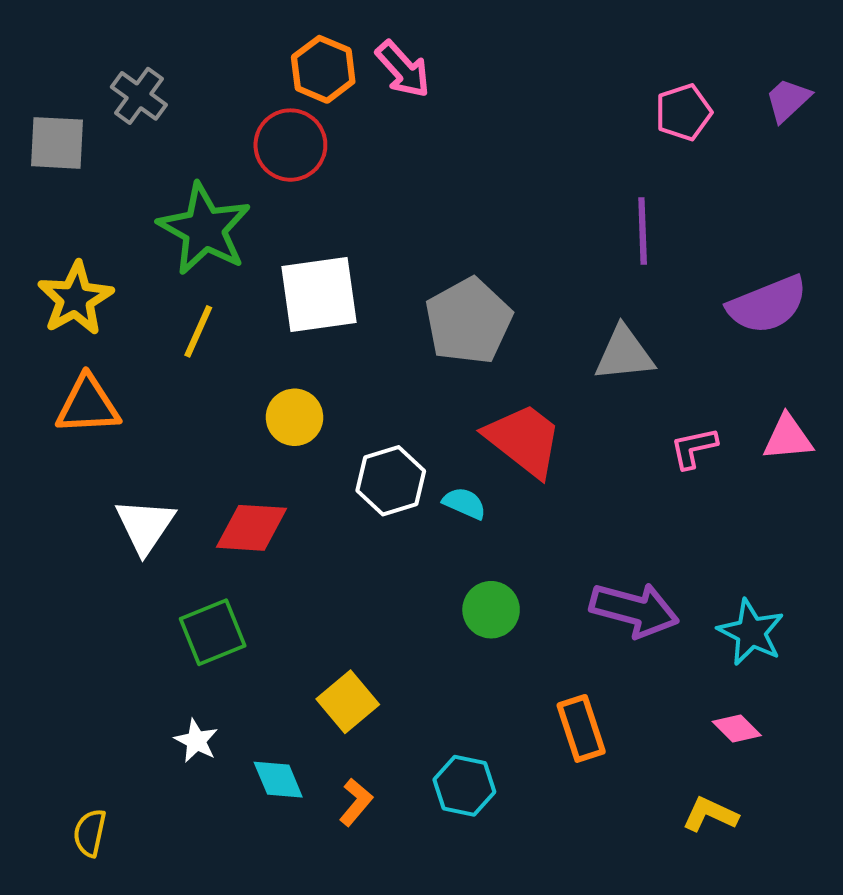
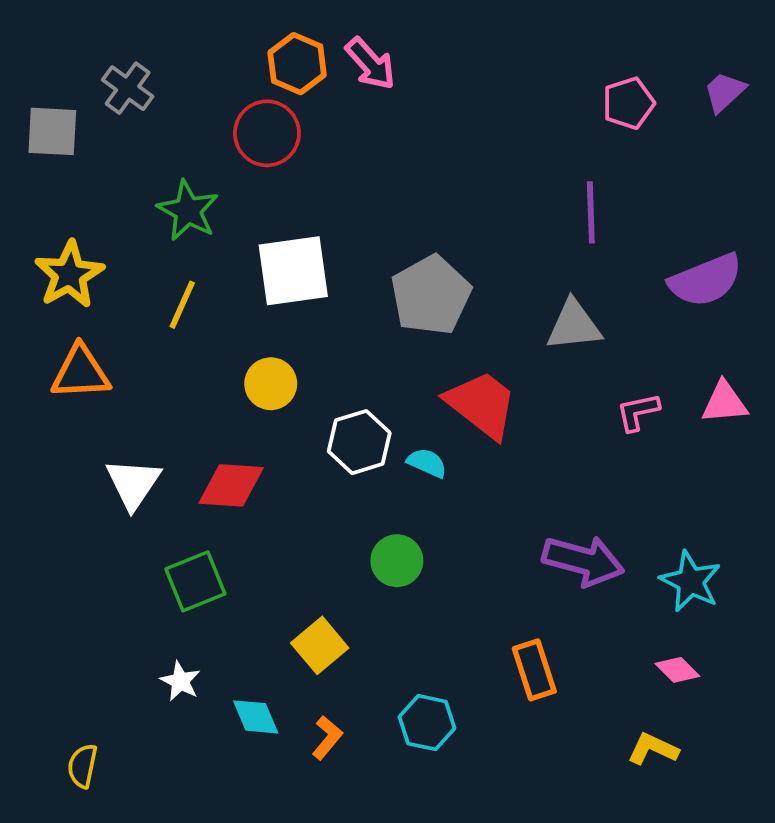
green star: (204, 229) -> (188, 211), size x0.7
green circle: (491, 610) -> (397, 561), moved

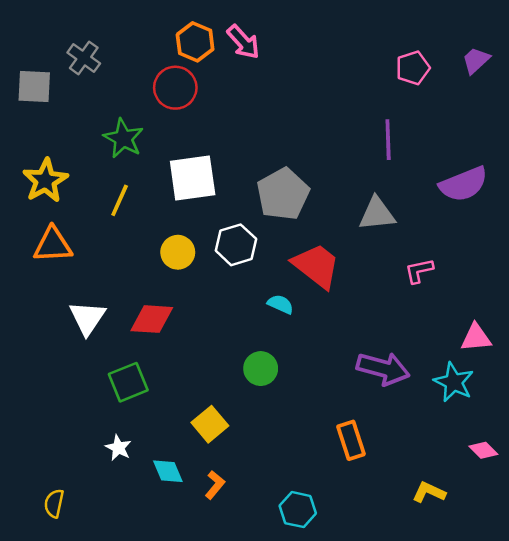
pink triangle: (724, 403) -> (476, 338), moved
white hexagon: (359, 442) -> (236, 245), moved
pink diamond: (677, 670) -> (483, 450), moved
cyan hexagon: (427, 723) -> (298, 510), moved

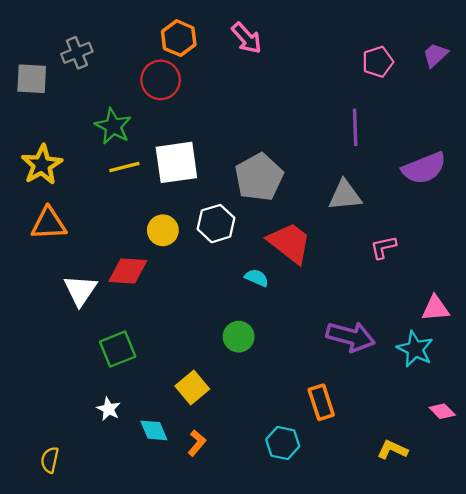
pink arrow: (243, 42) -> (247, 38), moved
gray cross: (84, 58) -> (77, 53), turned 32
yellow line: (120, 200) -> (124, 167), moved, turned 52
red diamond: (152, 319) -> (128, 271), moved
cyan hexagon: (298, 510) -> (283, 443), moved

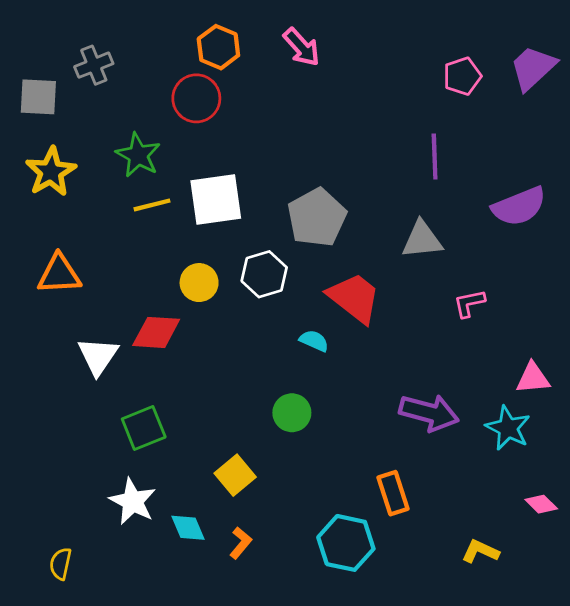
purple trapezoid: (435, 55) -> (533, 68), size x1.5
yellow star: (42, 165) -> (51, 172), moved
white star: (109, 409) -> (133, 501), size x1.6
cyan hexagon: (283, 443) -> (346, 543), size x1.4

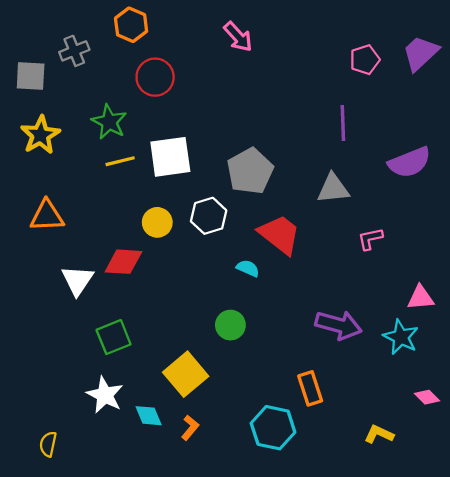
orange hexagon: (218, 47) -> (131, 25), moved
yellow square: (235, 475) -> (186, 374), size x1.4

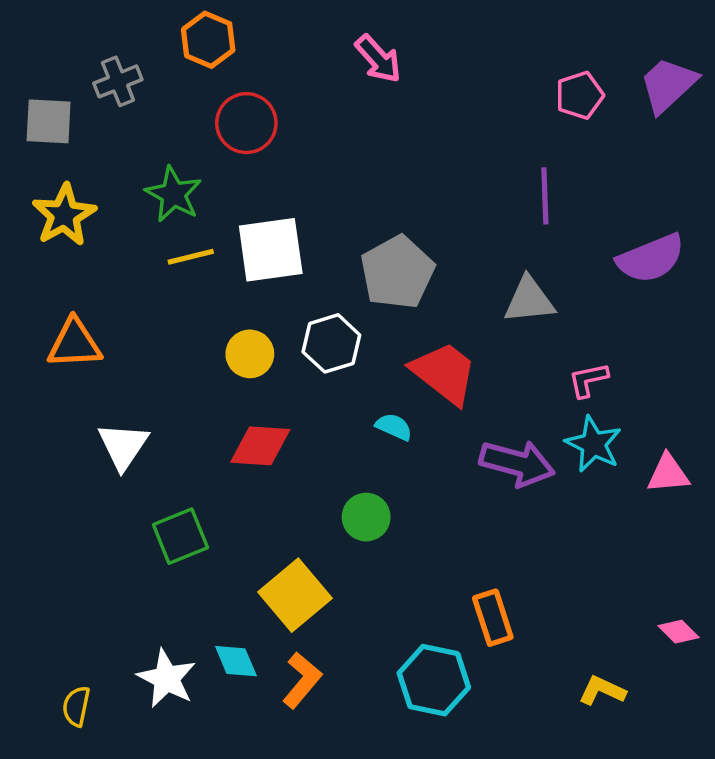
red diamond: (123, 262) -> (260, 446), moved
purple arrow: (339, 325) -> (517, 463), moved
cyan star: (401, 337) -> (593, 444), moved
white star: (105, 395) -> (167, 678), moved
orange L-shape: (190, 428) -> (302, 680), size x1.4

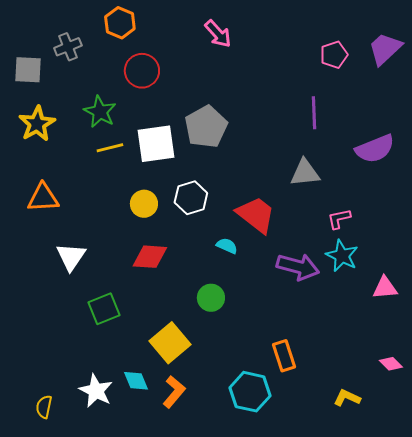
gray pentagon: (397, 272) -> (206, 127), moved
pink triangle: (668, 474) -> (385, 288), moved

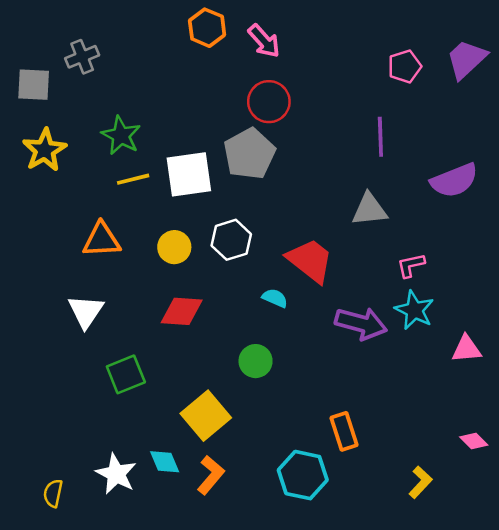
orange hexagon: (120, 23) -> (207, 28), moved
red circle: (142, 71) -> (269, 102), moved
orange triangle: (43, 198) -> (102, 240), moved
yellow L-shape: (347, 398) -> (420, 482), turned 108

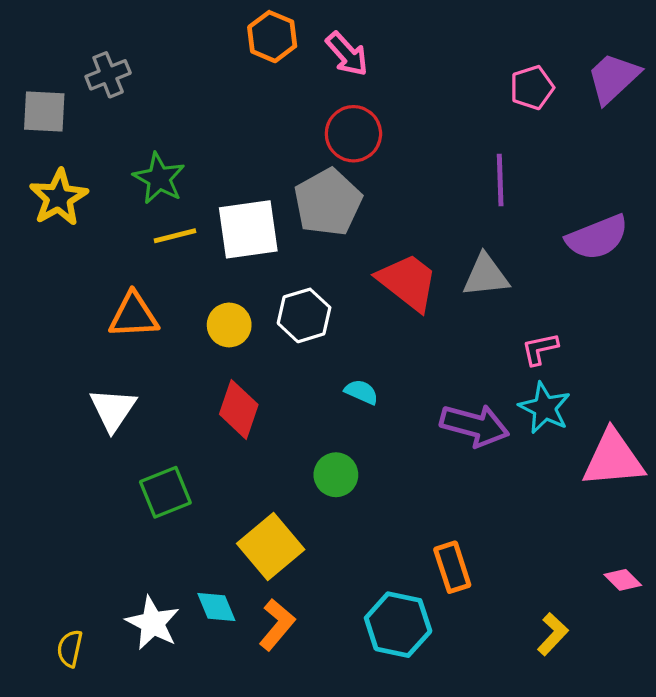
red trapezoid: (310, 260) -> (408, 282), moved
red diamond: (182, 311) -> (239, 409), turned -75
pink triangle: (466, 349) -> (613, 459), size x1.6

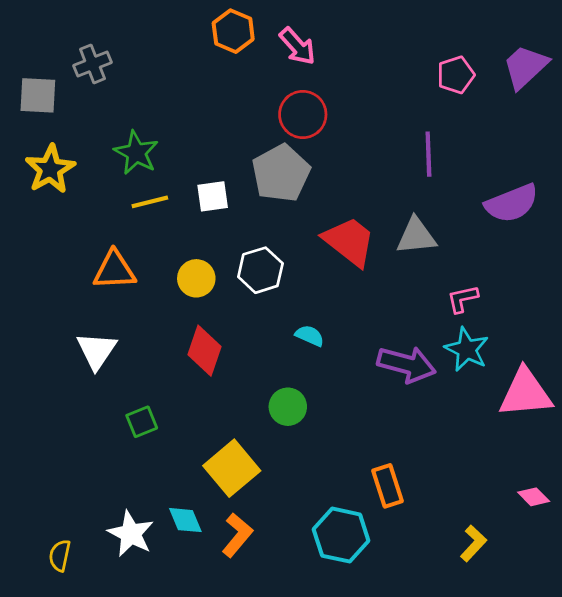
white square: (248, 229) -> (213, 196), size x0.6
green square: (165, 492) -> (142, 422), size x0.7

